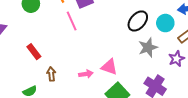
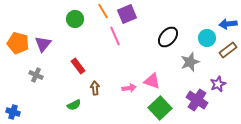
black ellipse: (138, 21) -> (168, 37), moved
purple star: (177, 59) -> (218, 84), moved

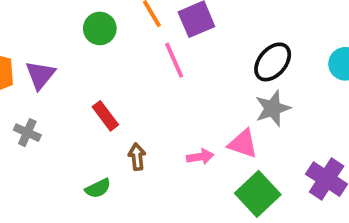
gray star: (190, 62) -> (273, 108), moved

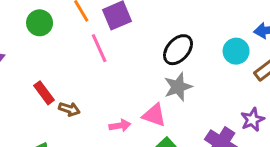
brown arrow: (137, 157) -> (69, 109), moved, turned 114

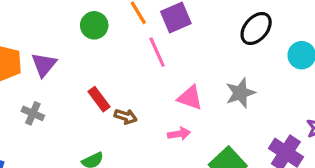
black ellipse: (178, 50) -> (256, 28), moved
pink triangle: (154, 115) -> (190, 98), moved

